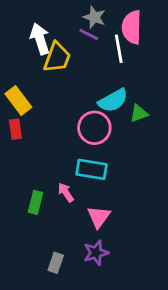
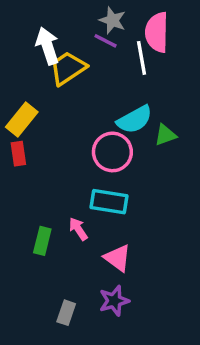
yellow trapezoid: (57, 57) -> (68, 68), turned -144
yellow rectangle: (18, 100) -> (22, 119), turned 76
pink triangle: (99, 217) -> (118, 258), turned -30

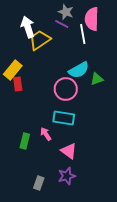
red rectangle: (18, 154) -> (18, 84), moved

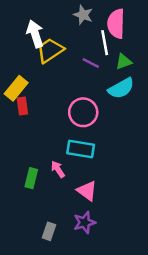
purple line: (62, 24) -> (91, 63), moved
cyan semicircle: (79, 70) -> (121, 88), moved
green triangle: (97, 79) -> (124, 62), moved

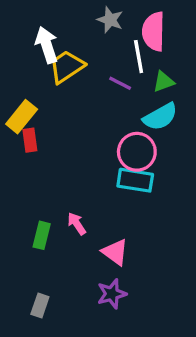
pink circle: (83, 112) -> (137, 152), moved
cyan rectangle: (81, 149) -> (135, 180), moved
gray rectangle: (49, 231) -> (40, 305), moved

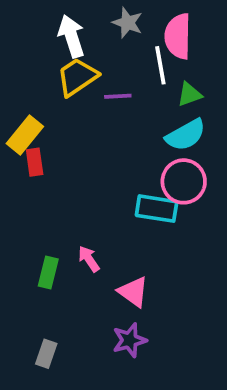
white arrow: (47, 45) -> (71, 36), moved
purple line: (120, 83) -> (118, 96), moved, turned -30
pink circle: (137, 152) -> (184, 181), moved

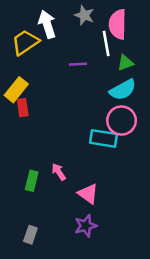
yellow trapezoid: (77, 77) -> (25, 42), moved

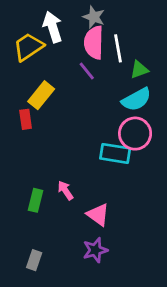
pink semicircle: (118, 24) -> (94, 43), moved
purple line: (78, 64) -> (87, 71), turned 54
yellow rectangle: (16, 90) -> (41, 95), moved

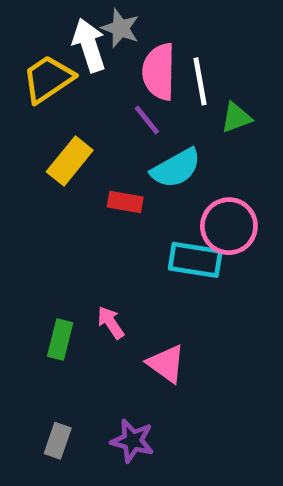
gray star: (94, 17) -> (120, 28), moved
cyan semicircle: (136, 99) -> (176, 168), moved
red rectangle: (26, 119) -> (125, 202), moved, turned -72
purple star: (95, 250) -> (132, 441), moved, turned 30

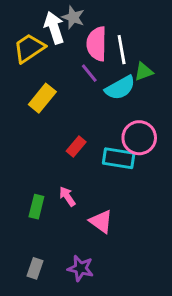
cyan semicircle: (176, 168) -> (120, 88), moved
red rectangle: (125, 202) -> (76, 147), moved, turned -60

